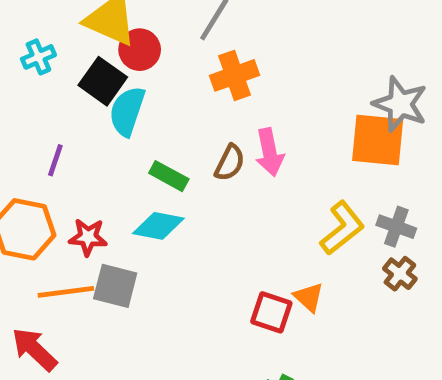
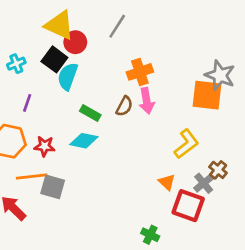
cyan cross: (38, 57) -> (16, 64), moved
orange cross: (235, 75) -> (140, 72), moved
gray cross: (396, 227) -> (204, 183), moved, turned 30
gray square: (115, 286) -> (53, 187), moved
red square: (271, 312) -> (188, 206), moved, size x1.4

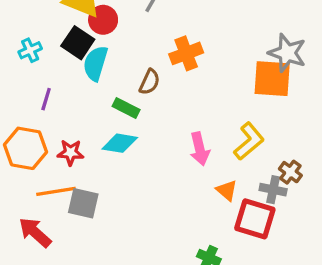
pink arrow: (147, 101) -> (200, 149), moved
brown semicircle: (124, 106) -> (150, 82), moved
gray cross: (204, 183) -> (273, 190), turned -36

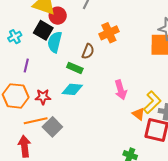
yellow L-shape: (249, 141) -> (152, 102), moved
gray square: (83, 203) -> (52, 127), turned 36
red arrow: (35, 232) -> (24, 146), turned 45

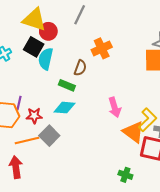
purple line: (26, 66) -> (19, 103), moved
orange triangle: (139, 114) -> (133, 132), size x1.6
gray square: (52, 127) -> (49, 136), moved

